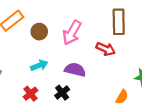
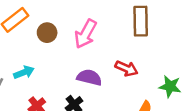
red arrow: (106, 49) -> (127, 69), moved
cyan arrow: (39, 65) -> (24, 72), moved

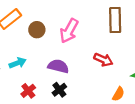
purple semicircle: (89, 77) -> (58, 66), moved

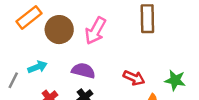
brown circle: (37, 30) -> (59, 30), size x1.5
red arrow: (103, 60) -> (134, 78), moved

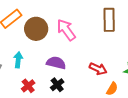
pink arrow: (95, 31) -> (66, 30), turned 115
cyan arrow: (37, 67) -> (18, 60), turned -63

